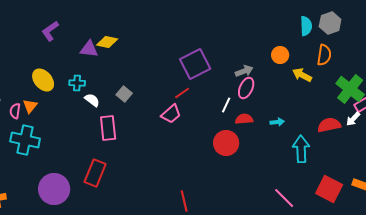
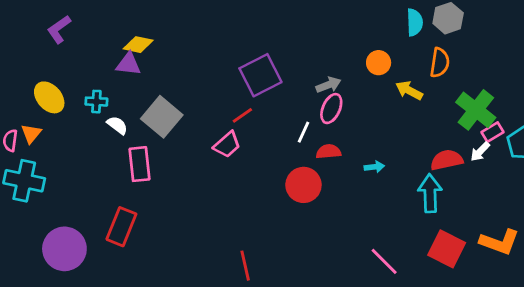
purple triangle: (89, 49) -> (128, 64), moved
gray square: (124, 94) -> (162, 117), size x1.8
cyan arrow: (277, 122) -> (374, 167), moved
cyan arrow: (301, 149) -> (430, 193), moved

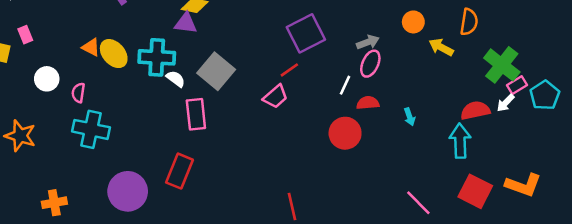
cyan cross: (96, 102) -> (157, 57), size x1.8
orange triangle: (31, 134) -> (91, 47), moved, turned -42
cyan arrow: (374, 167) -> (410, 117), turned 78

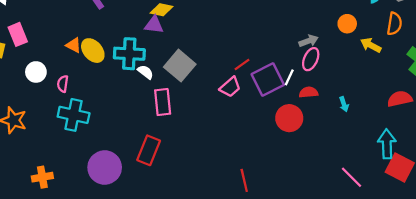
purple square: (306, 33) -> (268, 79), moved
pink rectangle: (25, 35) -> (18, 34), size x1.5
cyan arrow: (460, 141) -> (387, 144), moved

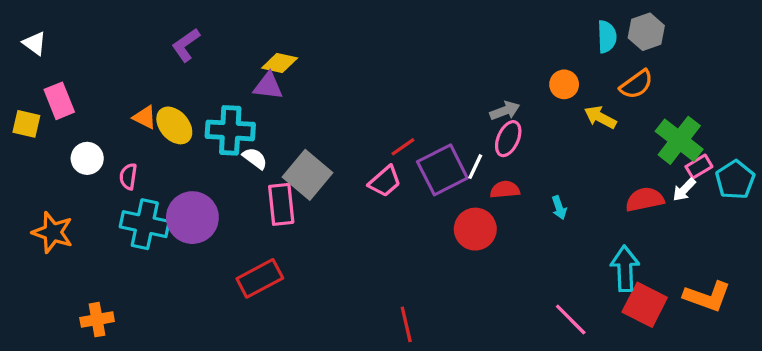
orange semicircle: (394, 24) -> (636, 84), turned 45
gray square: (180, 66) -> (308, 175), moved
red rectangle: (149, 150) -> (260, 278), turned 40
purple circle: (105, 167) -> (192, 218), moved

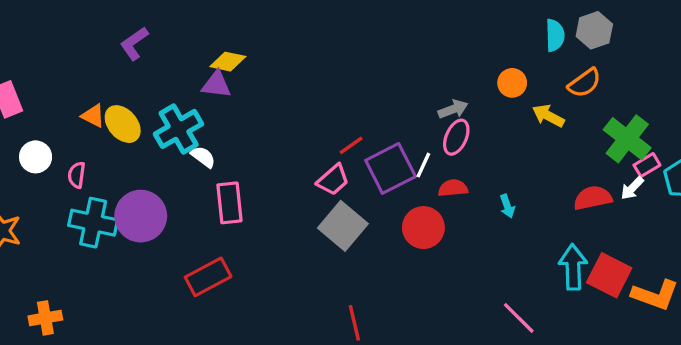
cyan cross: (230, 130) -> (179, 129), turned -33
gray square: (308, 175) -> (343, 226), moved
red square: (645, 305) -> (609, 275), moved

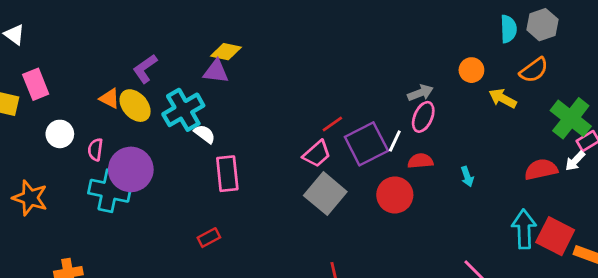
purple L-shape: (134, 43) -> (145, 69), moved
purple circle: (141, 216) -> (131, 169), moved
red rectangle: (208, 277) -> (209, 238), size x0.6

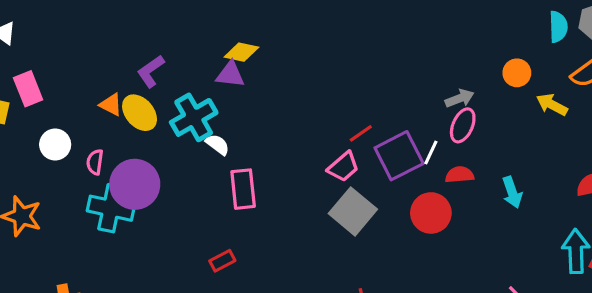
cyan arrow: (467, 177) -> (512, 192), size x1.4

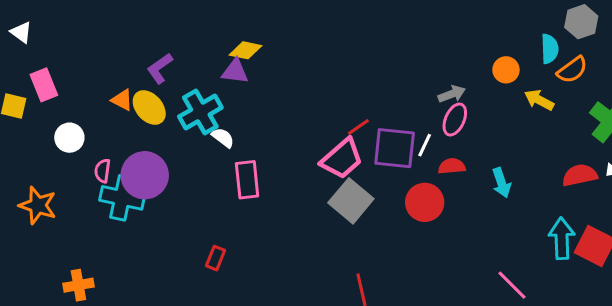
cyan semicircle: (558, 27) -> (550, 49), moved
purple square: (399, 156) -> (395, 148), turned 33
pink semicircle: (95, 162) -> (103, 171), moved
pink trapezoid: (343, 167) -> (342, 159), size x1.4
red rectangle: (222, 261) -> (215, 258), moved, turned -40

